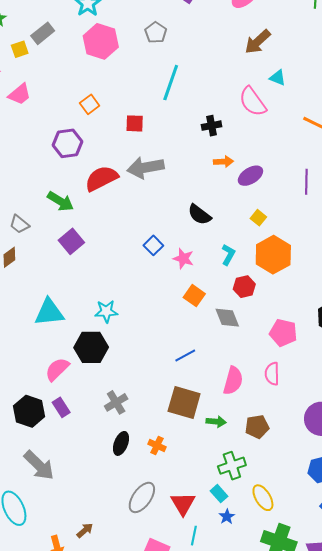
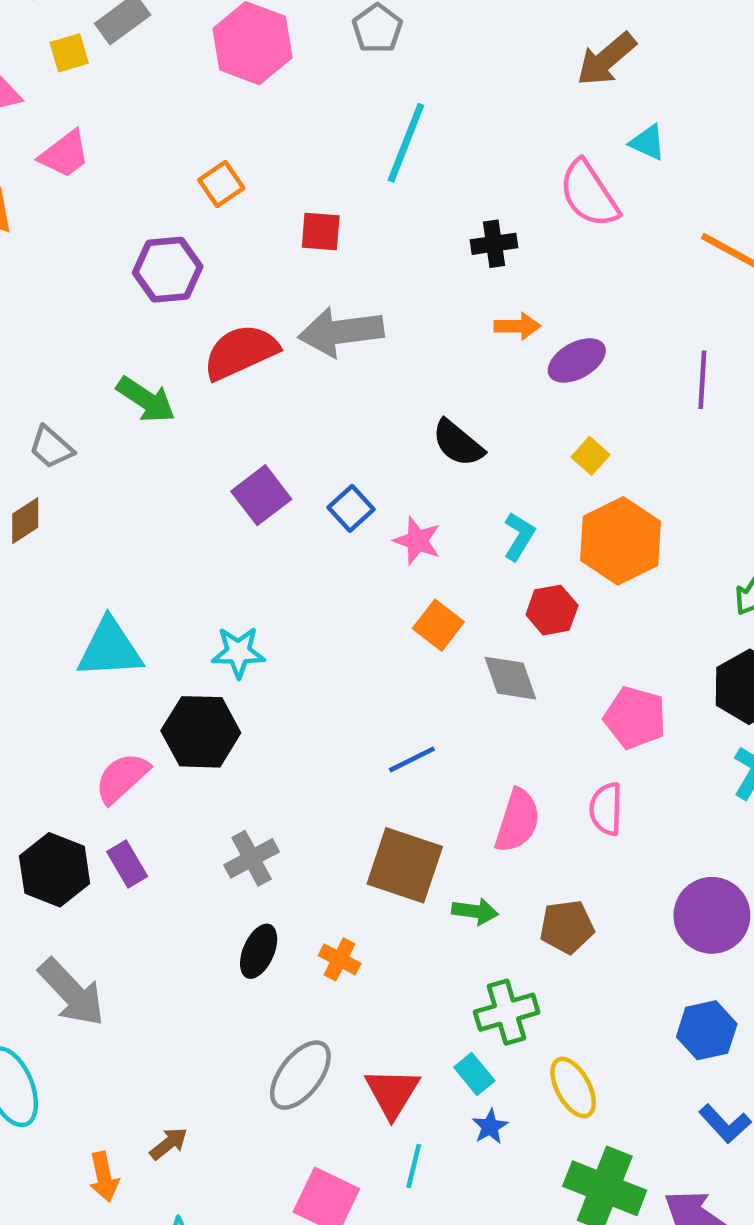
purple square: (71, 241) -> (261, 495), moved

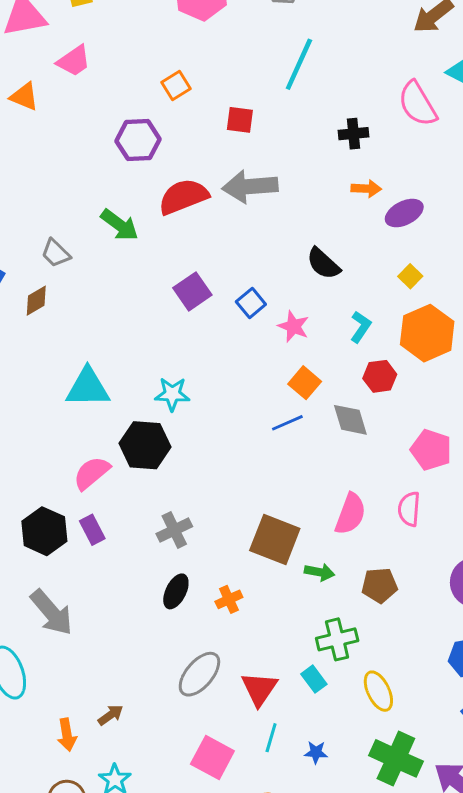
blue line: (412, 759) -> (287, 423), moved
orange cross: (340, 959) -> (229, 599), turned 35
blue star: (490, 1127) -> (316, 752), moved, turned 30

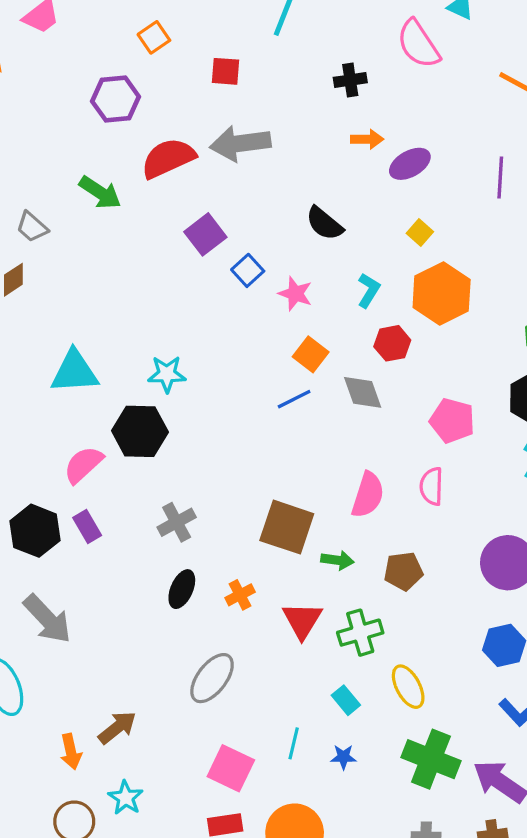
purple square: (192, 291) -> (205, 234), moved
cyan rectangle: (314, 679) -> (346, 700), moved
red triangle: (259, 689) -> (302, 620), moved
brown arrow: (111, 715) -> (117, 728), size x1.4

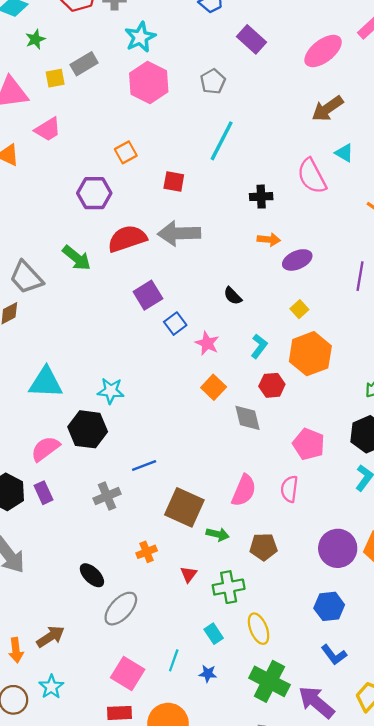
black semicircle: (324, 223) -> (233, 296), size x0.7
gray trapezoid: (32, 227) -> (26, 277), size x1.5
blue line: (294, 399) -> (144, 465), moved
black ellipse: (182, 589) -> (92, 575), moved, turned -75
red triangle: (302, 620) -> (189, 574), size x0.6

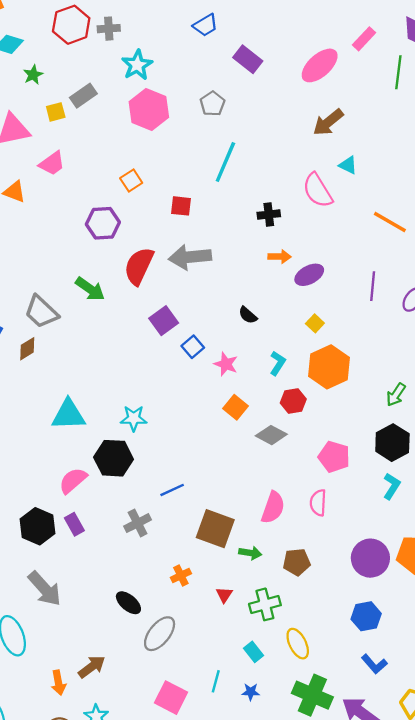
red semicircle: (127, 239) -> (139, 266), turned -42
gray diamond: (247, 418) -> (271, 435), turned -44

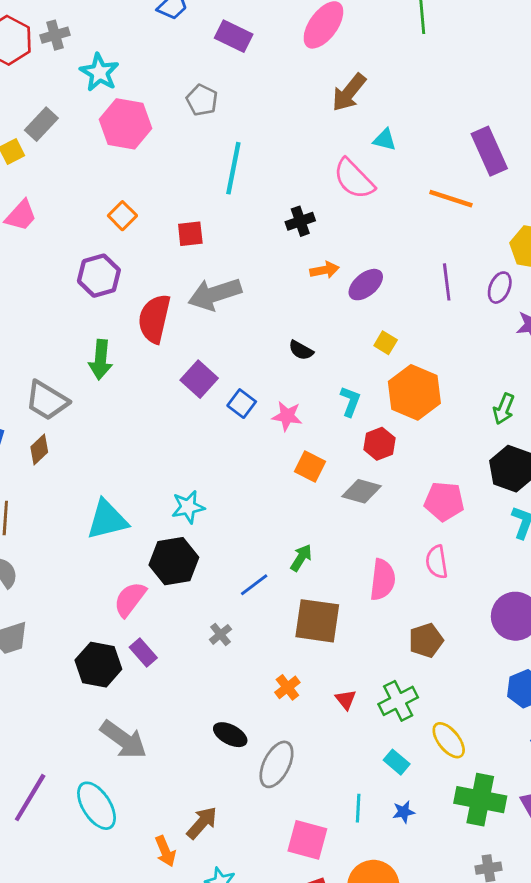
green arrow: (90, 289) -> (101, 360), turned 72
gray cross: (138, 523) -> (220, 634), size x0.7
green arrow: (250, 553) -> (301, 558), moved, turned -55

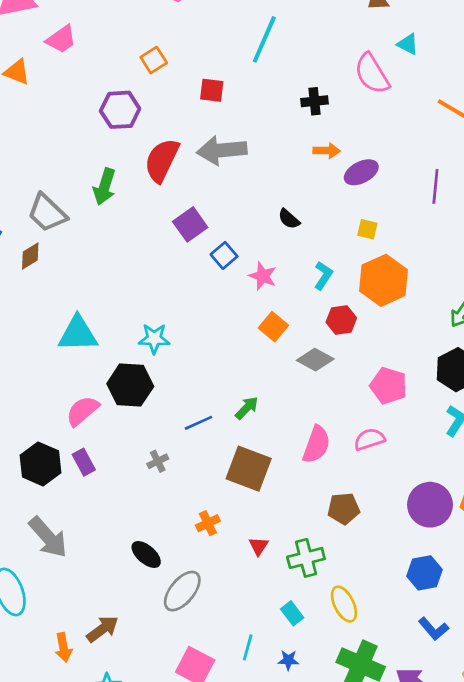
yellow square: (386, 343) -> (367, 229), turned -30
pink semicircle: (437, 562) -> (369, 439), turned 68

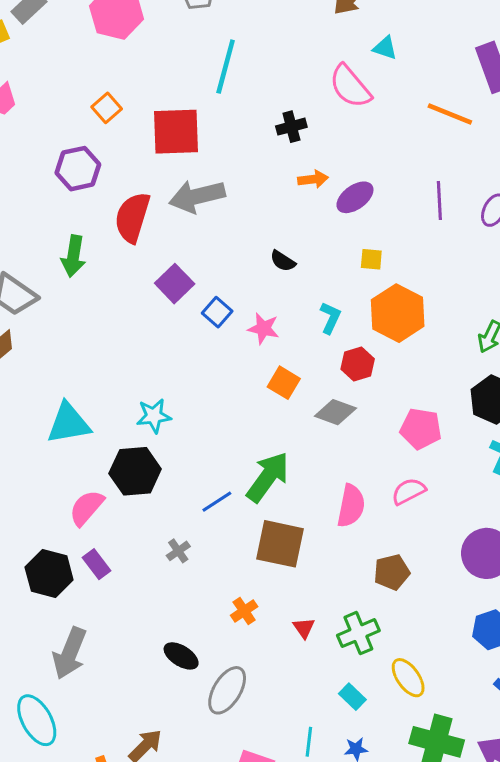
red square: (212, 90) -> (176, 132), size x1.8
green arrow: (247, 408) -> (268, 477), size x1.8
gray arrow: (48, 537) -> (70, 653), turned 72

